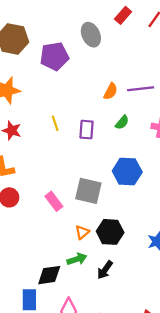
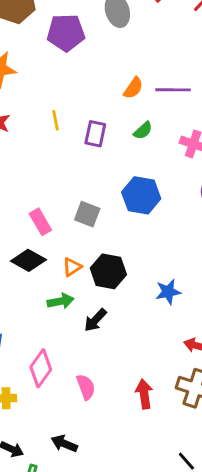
gray square: (88, 191) -> (87, 214), size x0.7
black diamond: (49, 275) -> (28, 260), moved, turned 30

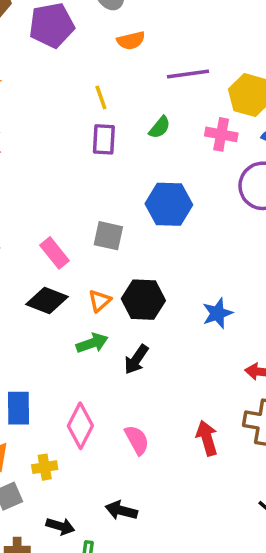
orange semicircle: (133, 88) -> (131, 41), moved, turned 50
yellow line: (56, 120) -> (101, 97), moved

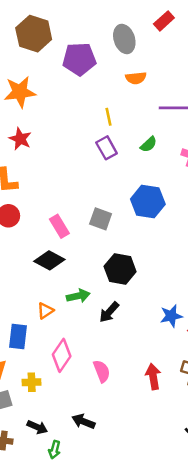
purple rectangle: (104, 139) -> (107, 148), turned -40
orange triangle: (100, 301) -> (45, 311), moved
blue star: (217, 313) -> (171, 316), moved

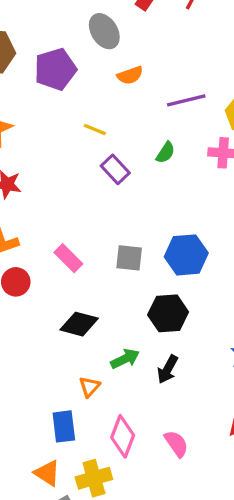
yellow line: (108, 117) -> (95, 129), moved, turned -42
blue hexagon: (148, 202) -> (186, 255), moved
pink rectangle: (59, 226) -> (68, 258), moved
yellow cross: (32, 382) -> (94, 478), size x1.5

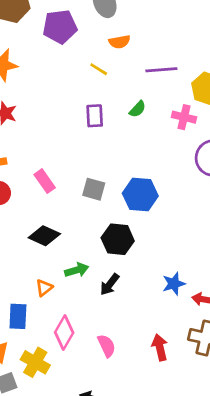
yellow line: (95, 129) -> (99, 69), moved
purple rectangle: (115, 169) -> (95, 116), turned 30
yellow cross: (94, 478) -> (35, 362), turned 36

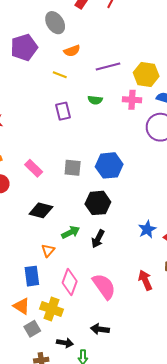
green semicircle: (138, 109) -> (95, 100), turned 64
pink semicircle: (106, 346) -> (104, 286), size x1.5

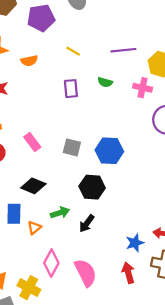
orange semicircle: (72, 51) -> (29, 61), moved
blue star: (147, 229) -> (135, 243), moved
blue rectangle: (32, 276) -> (14, 214), moved

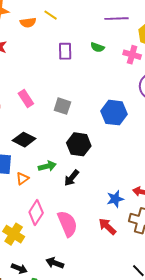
yellow line: (73, 51) -> (51, 15), moved
blue hexagon: (109, 151) -> (114, 113), moved
red arrow: (128, 273) -> (107, 226), turned -36

